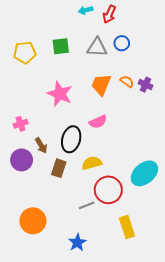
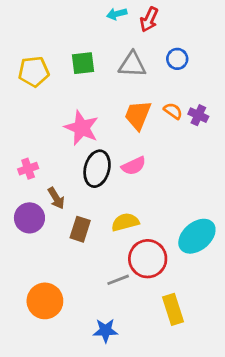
blue circle: (122, 43) -> (177, 59), moved
black ellipse: (71, 139) -> (97, 169), moved
blue star: (77, 243) -> (105, 330), turned 30

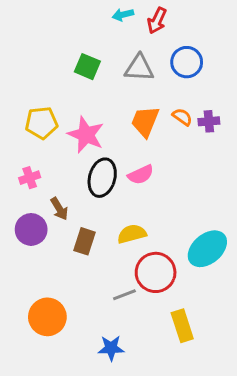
blue circle: (177, 59) -> (187, 62), size x1.4
green square: (83, 63) -> (87, 67), turned 30
yellow pentagon: (34, 72) -> (41, 123), moved
purple cross: (198, 115) -> (209, 121), turned -30

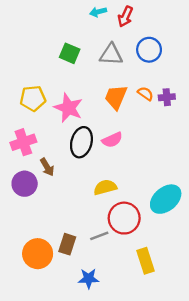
pink cross: (30, 178) -> (23, 142), size x1.5
brown rectangle: (84, 241) -> (67, 244), moved

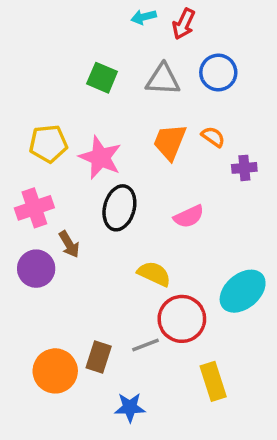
purple cross: (167, 97) -> (244, 168), moved
pink semicircle: (112, 140) -> (189, 217), moved
yellow semicircle: (105, 187) -> (154, 274), turned 40

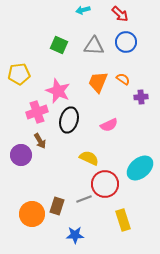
red arrow: (184, 24) -> (120, 14), moved, turned -72
yellow pentagon: (48, 144) -> (19, 74), moved
pink cross: (34, 208) -> (37, 112), moved

